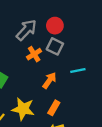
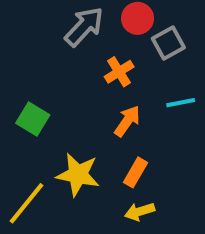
gray square: (55, 46) -> (168, 43), moved, turned 35
orange cross: (34, 54) -> (119, 72), moved

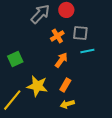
gray square: (168, 43) -> (80, 33), moved, turned 35
green square: (33, 119) -> (15, 59), turned 35

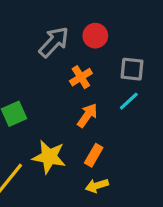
gray square: (80, 33) -> (132, 69), moved
cyan line: (87, 51) -> (129, 101), turned -32

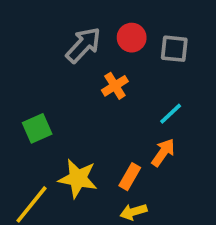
gray square: (132, 69) -> (174, 49), moved
orange arrow: (87, 115) -> (163, 153), moved

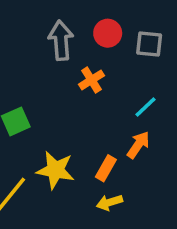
gray arrow: (83, 45) -> (61, 40), turned -48

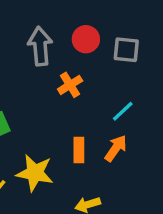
orange rectangle: (106, 168) -> (79, 150), moved, turned -30

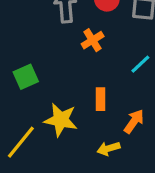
orange arrow: (116, 148) -> (134, 121), moved

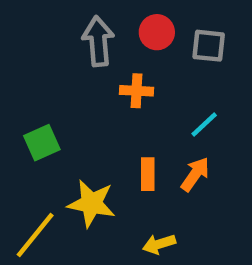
orange cross: (93, 40) -> (137, 91), turned 35
orange arrow: (134, 121) -> (195, 174), moved

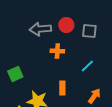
gray arrow: (98, 41) -> (40, 29), turned -90
orange arrow: (195, 174) -> (94, 96), moved

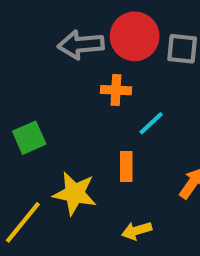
red circle: (66, 25) -> (135, 36), size x1.5
cyan line: (87, 66) -> (151, 123), moved

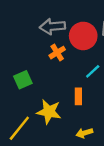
red circle: (135, 36) -> (83, 36), moved
orange cross: (116, 90) -> (57, 53), moved, turned -35

